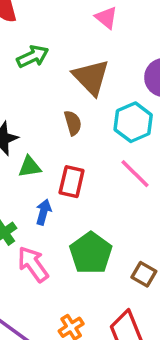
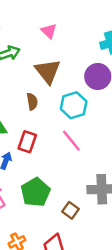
pink triangle: (106, 18) -> (49, 31), moved

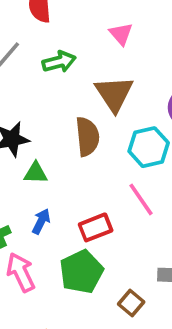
brown semicircle: (32, 101) -> (87, 137), size x1.5
red rectangle: (27, 142) -> (96, 227), moved, turned 45

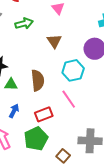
brown triangle: (114, 94) -> (54, 41), size x0.7
brown semicircle: (87, 137) -> (38, 80), moved

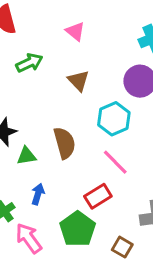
red rectangle: (44, 114) -> (98, 196), moved

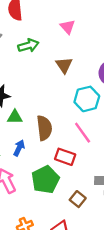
brown semicircle: (65, 143) -> (44, 128), moved
red rectangle: (98, 196) -> (65, 157), turned 42

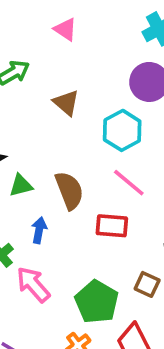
brown triangle: (64, 65) -> (66, 103), moved
green pentagon: (45, 180) -> (97, 302), moved

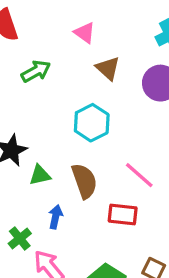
brown triangle: (66, 103) -> (108, 68), moved
cyan hexagon: (122, 130) -> (92, 123), moved

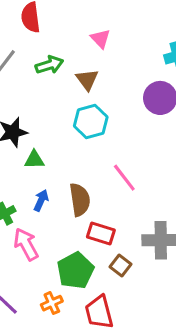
brown triangle: (108, 68) -> (87, 80), moved
brown semicircle: (84, 181) -> (80, 200), moved
red rectangle: (123, 214) -> (101, 233), moved

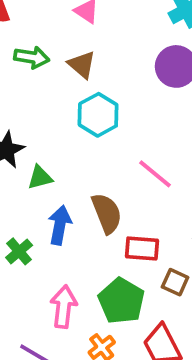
green arrow: (49, 65) -> (32, 57), turned 40
blue arrow: (41, 200) -> (60, 225), size x1.4
pink arrow: (26, 244) -> (64, 307), moved, turned 48

